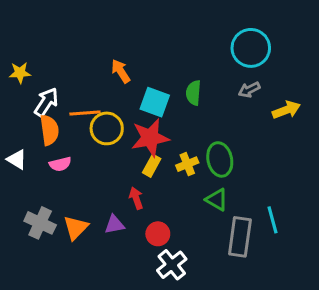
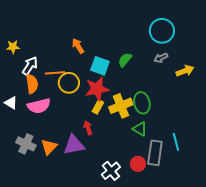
green semicircle: (193, 93) -> (125, 60), turned 35
pink semicircle: (60, 164) -> (39, 106), size x1.6
yellow cross: (187, 164) -> (121, 106), size x1.6
purple triangle: (114, 225) -> (74, 145), size x1.6
red circle: (158, 234) -> (138, 164), moved

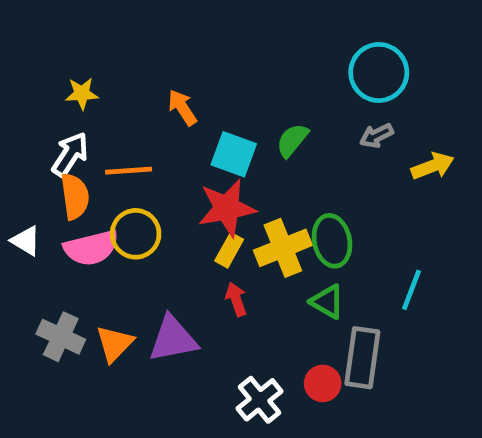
yellow star: (13, 47) -> (82, 94), moved
yellow circle: (69, 83) -> (136, 234), moved
red arrow: (88, 128) -> (236, 299), moved
cyan line: (176, 142) -> (411, 290), moved, turned 36

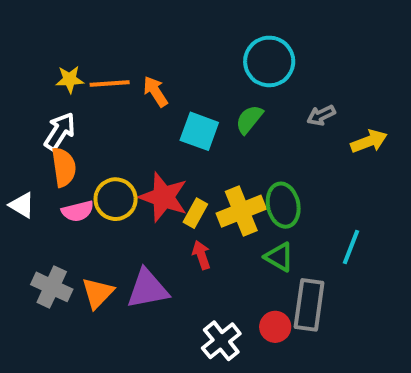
cyan circle: (379, 72) -> (269, 61), moved
orange line: (129, 171) -> (110, 83), moved
red star: (227, 208) -> (163, 197), moved, turned 30
pink semicircle: (91, 248) -> (78, 211), size x0.7

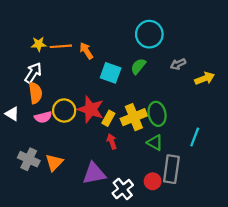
purple triangle: (147, 289) -> (94, 174), moved

